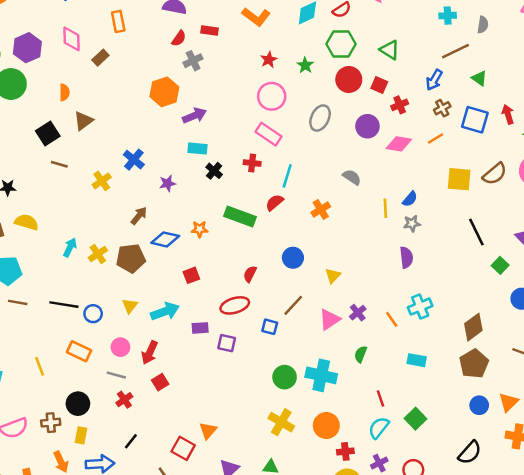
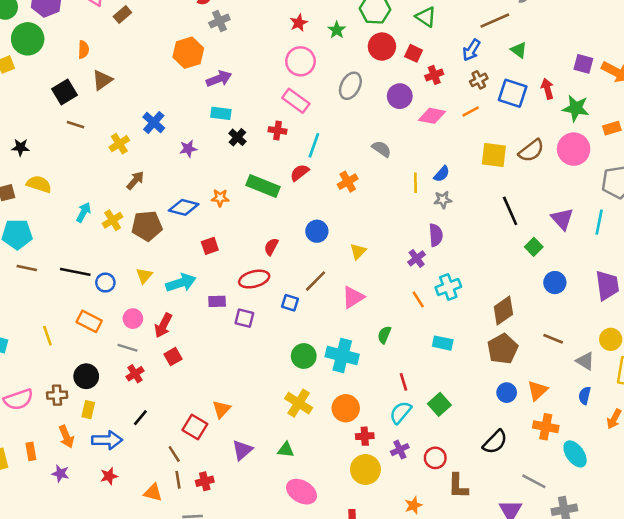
brown arrow: (139, 216) -> (135, 180), moved
purple cross: (358, 313) -> (417, 258), moved

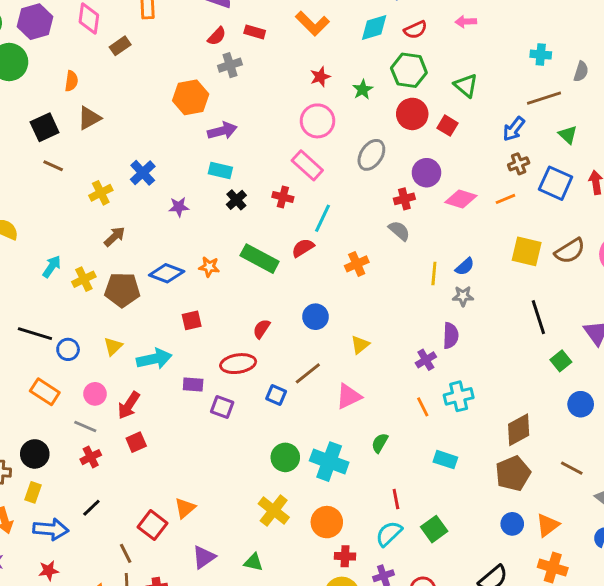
red cross: (434, 75) -> (404, 199), moved

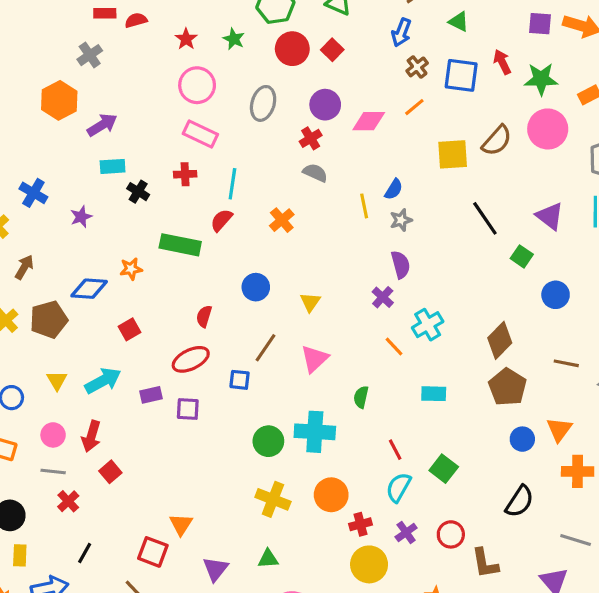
red semicircle: (217, 36) -> (136, 20), moved, turned -132
red square: (447, 126) -> (332, 50), turned 30

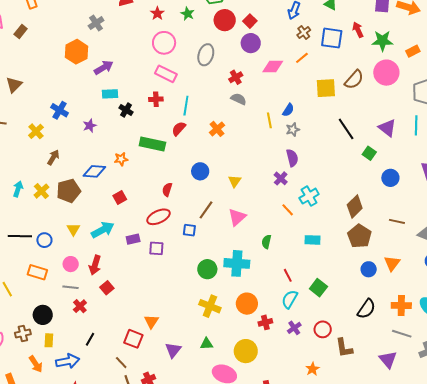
purple circle: (325, 105) -> (251, 43), moved
orange cross: (578, 471) -> (401, 305), moved
yellow circle: (369, 564) -> (246, 351), moved

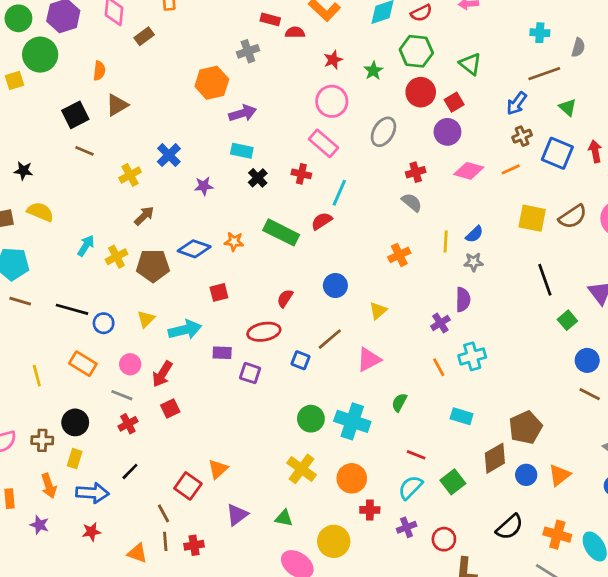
orange cross: (217, 129) -> (399, 255), moved
brown diamond: (355, 206) -> (495, 458), moved
brown line: (397, 221) -> (590, 394), moved
red line: (288, 275) -> (416, 455), turned -56

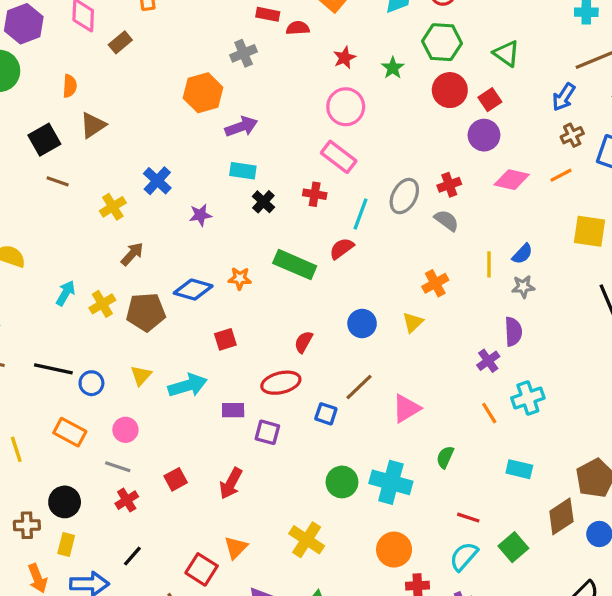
gray ellipse: (383, 132) -> (404, 196), moved
yellow triangle: (378, 311) -> (413, 322), moved
red arrow: (162, 374) -> (231, 483), moved
yellow cross: (301, 469) -> (307, 540), moved

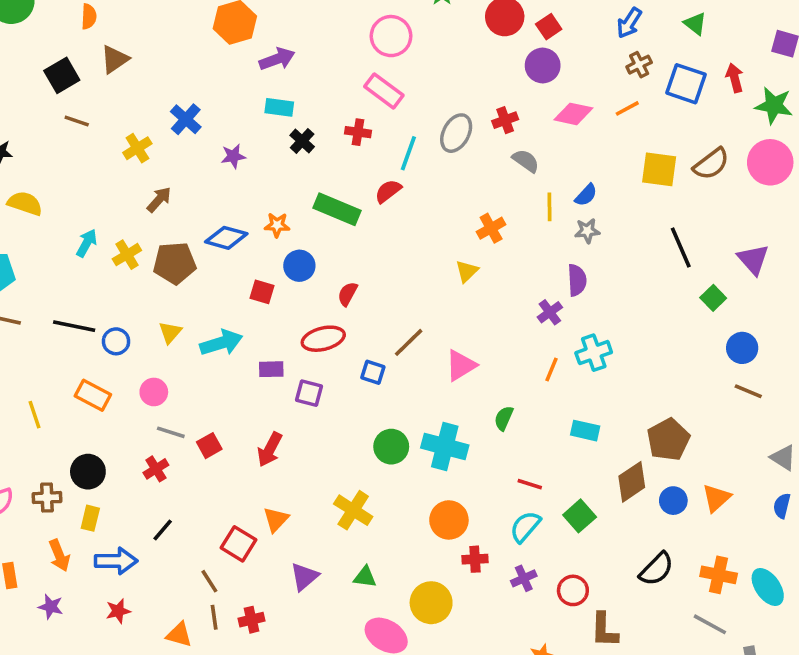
gray semicircle: (447, 220) -> (526, 161), moved
blue circle: (362, 323) -> (299, 266), moved
red square: (225, 339) -> (262, 292), turned 35
orange line: (489, 413) -> (552, 370), turned 55
gray line: (118, 467) -> (171, 432), moved

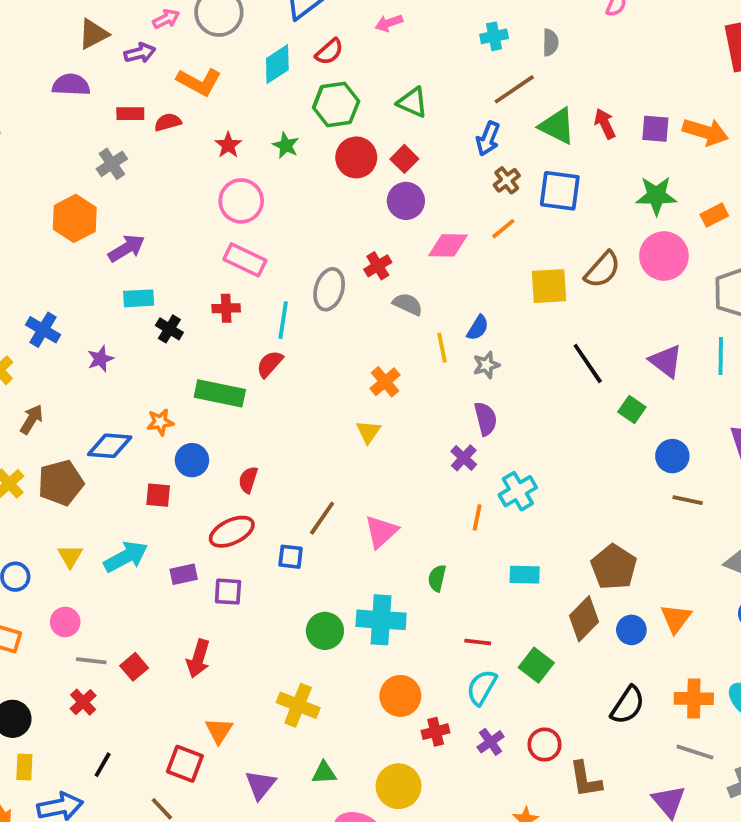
green triangle: (695, 24) -> (557, 126), size x1.5
red arrow: (735, 78) -> (605, 124), moved

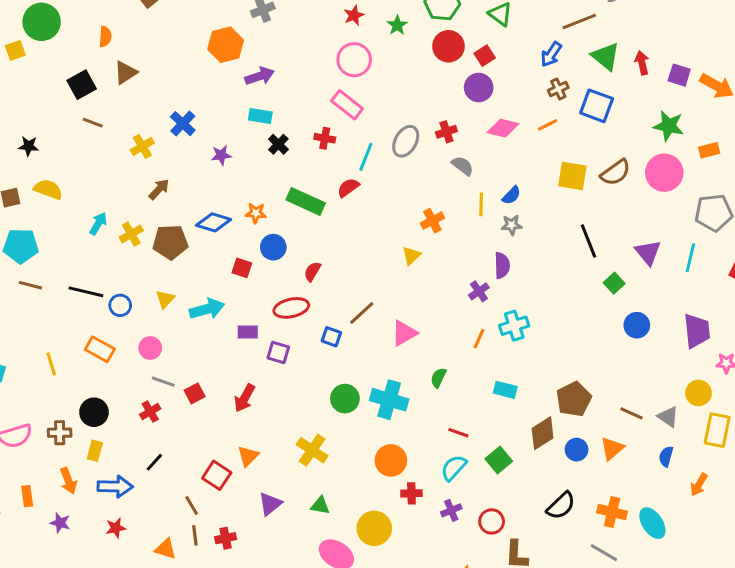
brown line: (688, 500) -> (632, 413), moved

